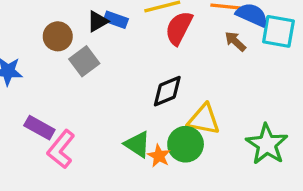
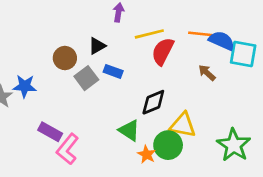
blue rectangle: (116, 20) -> (113, 71), moved
brown arrow: (235, 41) -> (207, 73), moved
green triangle: (137, 144) -> (129, 130), moved

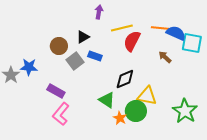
purple rectangle: (50, 132) -> (56, 91), moved

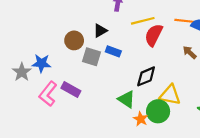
gray square: (75, 61) -> (92, 57), turned -36
pink L-shape: (61, 114) -> (48, 94), moved

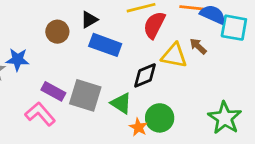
blue rectangle: (113, 51) -> (105, 45), size x1.6
gray square: (92, 57) -> (85, 95), moved, size x1.4
pink L-shape: (48, 94) -> (40, 114), moved, turned 100
yellow triangle: (170, 95) -> (174, 56), moved

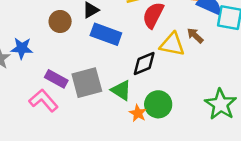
gray square: (85, 95) -> (87, 83), turned -32

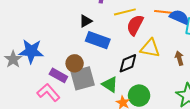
brown circle: (60, 21) -> (75, 63), moved
brown arrow: (195, 35) -> (179, 58), moved, turned 32
blue star: (22, 48) -> (31, 51), size x1.4

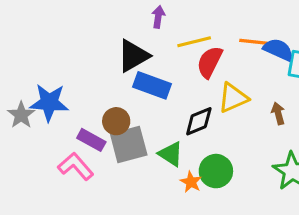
black triangle: (86, 21) -> (133, 56), size x1.6
yellow triangle: (150, 48) -> (233, 98), turned -35

